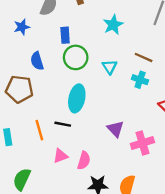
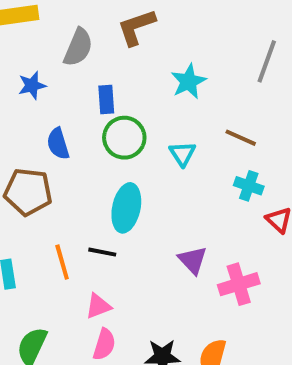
cyan cross: (140, 80) -> (249, 186), moved
pink semicircle: (84, 161) -> (104, 344), moved

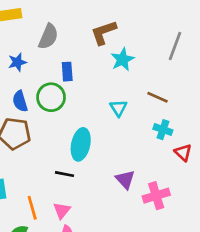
brown L-shape: (136, 27) -> (104, 33), moved
green circle: (124, 138) -> (51, 97), moved
blue semicircle: (58, 144) -> (20, 101), moved
orange line: (62, 262) -> (32, 208), moved
pink triangle: (98, 306) -> (62, 210), turned -30

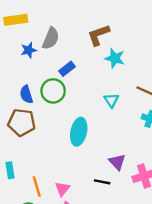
cyan star: (122, 59) -> (115, 58), turned -30
blue star: (17, 62) -> (29, 50), moved
blue rectangle: (67, 72) -> (67, 69), turned 56
black line: (65, 174) -> (102, 182), moved

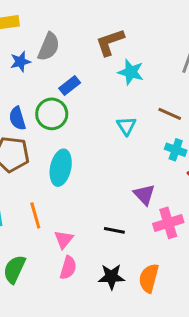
cyan ellipse: (79, 132) -> (61, 168), moved
purple triangle: (117, 162) -> (144, 195), moved
orange line: (37, 186) -> (35, 215), moved

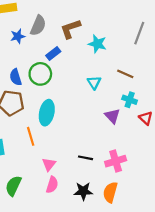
brown L-shape: (110, 42) -> (70, 29), moved
purple triangle: (144, 195) -> (112, 116), moved
orange line: (35, 215) -> (31, 136), moved
pink cross: (168, 223) -> (116, 161), moved

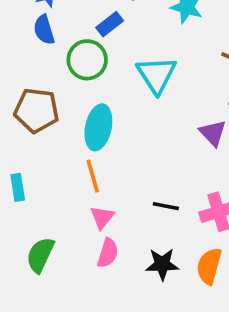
blue semicircle: (16, 77) -> (44, 30), moved
cyan triangle: (94, 83) -> (157, 75), moved, size x1.6
orange line: (31, 136) -> (93, 176), moved

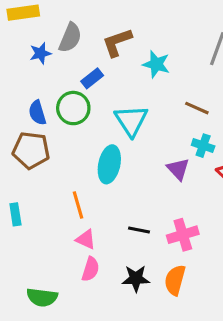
blue semicircle: (44, 30) -> (37, 113), moved
cyan ellipse: (98, 127) -> (109, 164), moved
pink triangle: (102, 217) -> (86, 239), turned -45
green semicircle: (40, 255) -> (42, 297), moved, turned -108

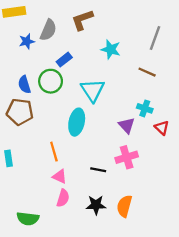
brown L-shape: (117, 42) -> (82, 20), moved
brown line: (197, 108) -> (147, 72), moved
pink cross: (183, 235) -> (127, 157), moved

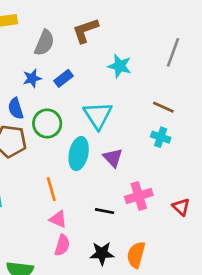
blue star: (27, 41) -> (32, 78), moved
brown line: (147, 72) -> (163, 107), moved
green circle: (51, 81) -> (47, 123), moved
purple triangle: (127, 125) -> (113, 158), moved
red triangle: (162, 128) -> (181, 207), moved

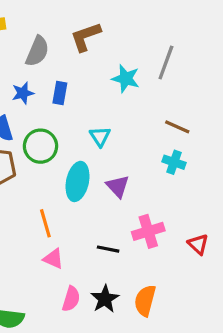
gray line: (173, 52) -> (166, 62), moved
blue rectangle: (64, 78) -> (60, 93), turned -42
cyan triangle: (98, 115) -> (100, 136), size x0.6
pink semicircle: (62, 245) -> (71, 299), moved
black star: (102, 253) -> (105, 299), turned -30

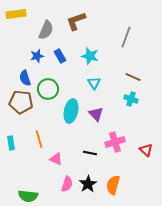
cyan star: (126, 79) -> (90, 56), moved
blue rectangle: (60, 93) -> (60, 56), turned -40
cyan triangle: (100, 136) -> (94, 83), moved
orange line: (45, 223) -> (39, 139), moved

